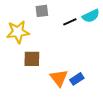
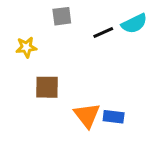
yellow star: (18, 32) -> (26, 47), size x0.6
blue rectangle: (77, 79) -> (114, 117), turned 40

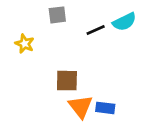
yellow star: (26, 47) -> (25, 44), turned 30
brown square: (47, 87) -> (67, 81), moved

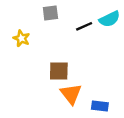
blue rectangle: (105, 108) -> (100, 106), moved

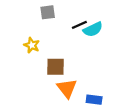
cyan semicircle: (110, 19) -> (93, 29), moved
yellow star: (21, 38) -> (32, 45), moved

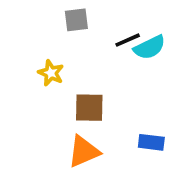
orange triangle: (67, 88) -> (84, 151), moved, turned 45
blue rectangle: (94, 100) -> (151, 142), moved

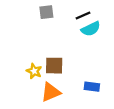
black line: (128, 40) -> (83, 16), moved
yellow star: (51, 73) -> (34, 71), moved

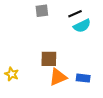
yellow star: (34, 71) -> (12, 74), moved
orange triangle: (51, 92) -> (58, 77), moved

